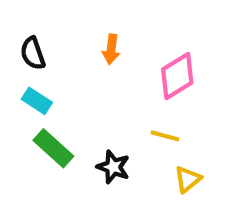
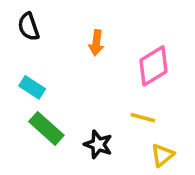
black semicircle: (33, 53) -> (29, 27), moved

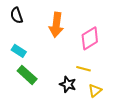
orange arrow: (96, 43) -> (56, 25), size x1.6
black star: (98, 144) -> (68, 84), moved

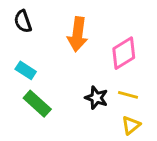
yellow line: (84, 69) -> (128, 95), moved
black star: (68, 84) -> (96, 98), moved

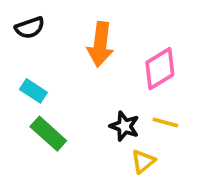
black semicircle: (23, 21) -> (30, 28), turned -90
yellow triangle: (131, 125) -> (143, 161), moved

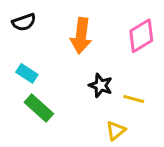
pink diamond: (160, 69) -> (141, 36), moved
black star: (124, 126) -> (101, 85), moved

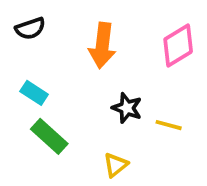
yellow triangle: (116, 131) -> (116, 165), moved

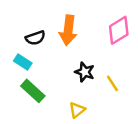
black semicircle: (30, 28) -> (35, 38), moved
yellow line: (169, 125) -> (112, 83), turned 42

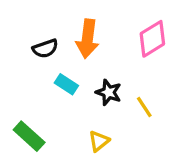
cyan rectangle: (23, 62) -> (66, 84), moved
green rectangle: (33, 91) -> (29, 136), moved

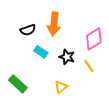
pink diamond: (152, 39) -> (94, 39), moved

